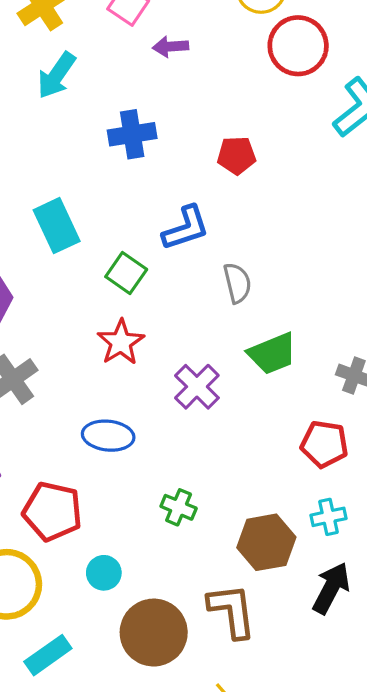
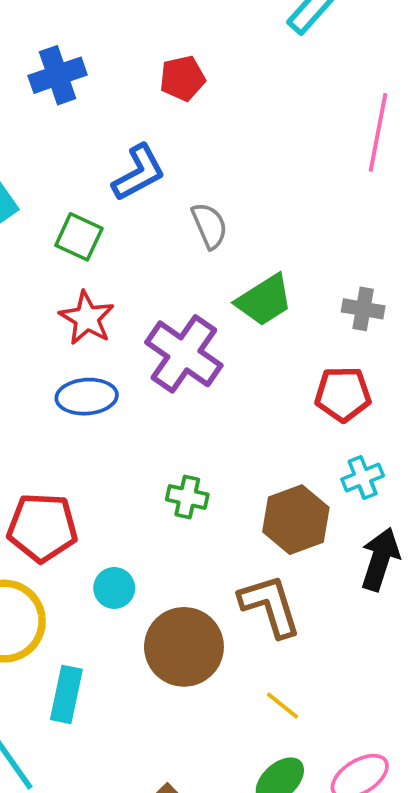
purple cross: (197, 387) -> (184, 354), size x1.4
blue ellipse: (108, 436) -> (87, 397), moved
cyan rectangle: (48, 655) -> (66, 694), turned -33

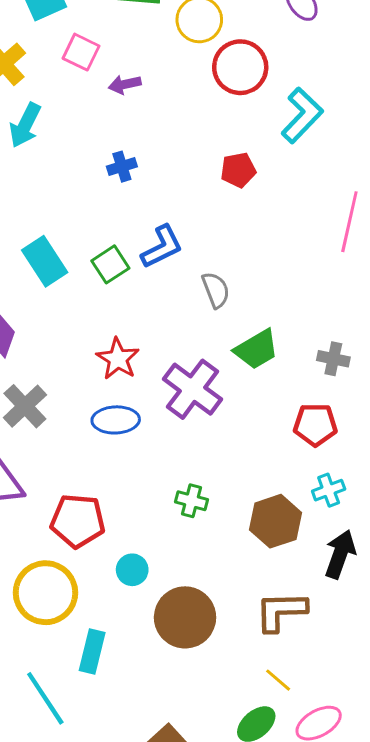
blue cross: (58, 75) -> (122, 167), moved, size x0.7
red pentagon: (182, 78) -> (238, 170), moved
green square: (79, 237) -> (110, 264), moved, turned 30
brown L-shape: (270, 606) -> (281, 611), moved, turned -76
yellow line: (282, 705) -> (278, 680), moved

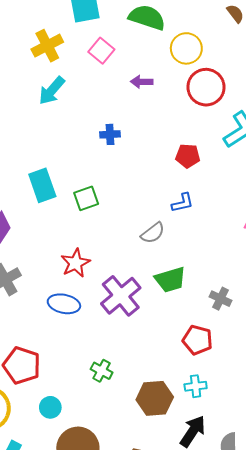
purple arrow: (125, 84) -> (142, 82), moved
blue L-shape: (162, 247) -> (183, 203), moved, size x0.7
gray semicircle: (216, 290) -> (153, 233), turned 60

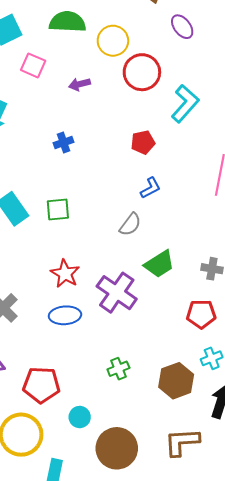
green square: (86, 198) -> (58, 209), turned 30
green cross: (102, 371) -> (118, 369), turned -35

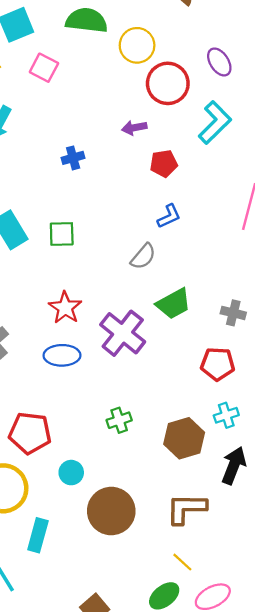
purple ellipse: (182, 27) -> (219, 62), moved
purple arrow: (80, 84) -> (134, 128), moved

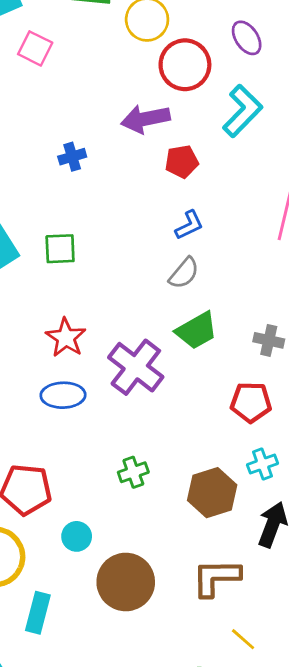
purple arrow: (134, 128) -> (145, 119), size x1.6
gray semicircle: (143, 256) -> (184, 273), moved
yellow line: (182, 562) -> (243, 639), moved

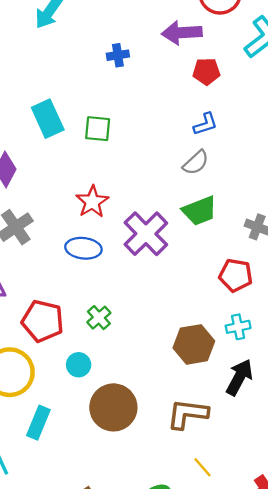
green cross: (133, 472) -> (99, 318), moved, turned -30

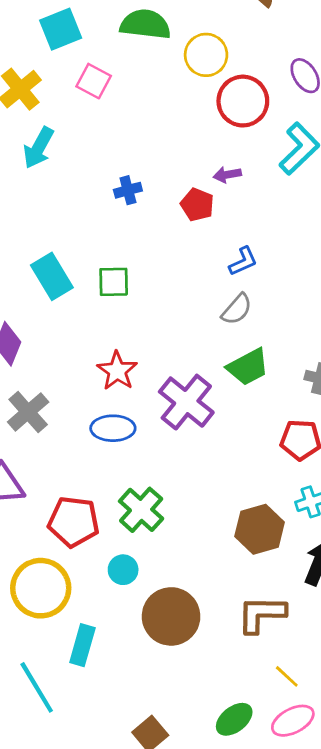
purple arrow: (182, 33) -> (227, 175), moved, size x0.6
red pentagon: (206, 71) -> (197, 205), moved, turned 30
green cross: (99, 318) -> (141, 510), size x1.5

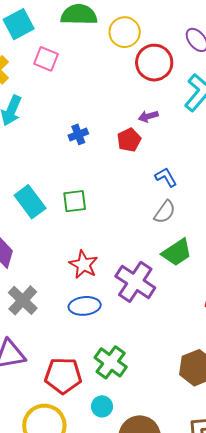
red pentagon: (197, 205) -> (129, 140), turned 30
blue L-shape: (243, 261) -> (166, 177), turned -90

